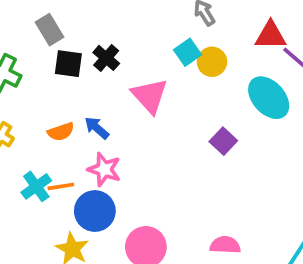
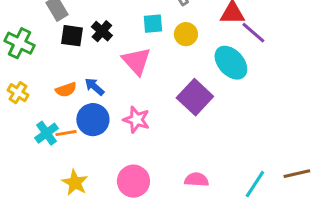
cyan square: (187, 52) -> (153, 24), moved, turned 30
purple square: (223, 141) -> (195, 97), size x1.6
pink star: (104, 169) -> (136, 120), moved
blue circle: (95, 211) -> (93, 120), moved

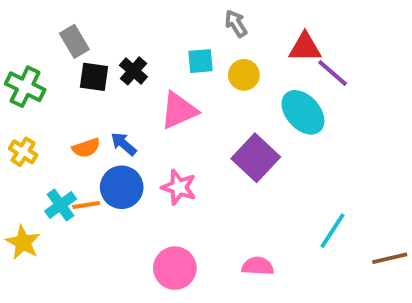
pink triangle: (136, 61) -> (179, 110), turned 48
yellow star: (75, 183) -> (23, 242), moved
cyan line: (255, 184) -> (333, 231), moved

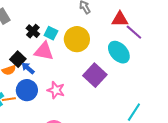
cyan square: (201, 61) -> (51, 33), moved, turned 32
yellow circle: (244, 75) -> (77, 39), moved, size x1.6
black square: (94, 77) -> (18, 59), moved, turned 35
pink triangle: (179, 110) -> (44, 51), moved, turned 35

